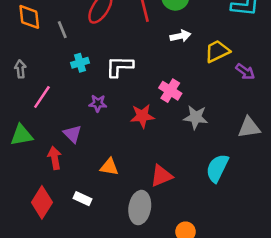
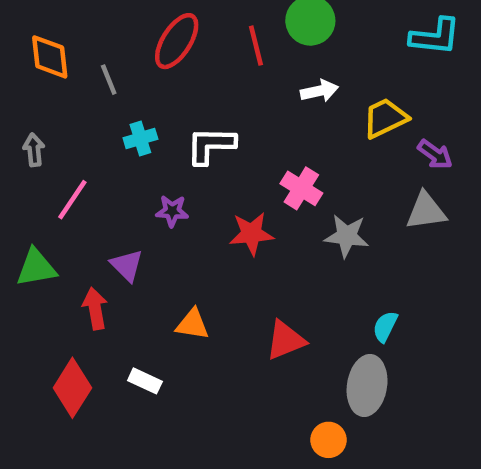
gray triangle: (249, 127) -> (426, 211), moved
cyan semicircle: (217, 168) -> (385, 327), size x0.6
gray ellipse: (140, 208) -> (367, 385), moved

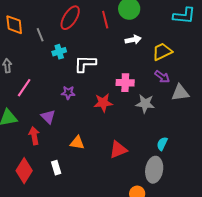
cyan cross: (140, 138) -> (59, 52), moved
purple arrow: (435, 154) -> (162, 77), moved
pink cross: (301, 188) -> (125, 83), turned -30
white rectangle: (145, 381) -> (56, 168), turned 48

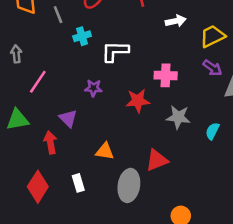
gray star: (145, 104) -> (178, 117), moved
cyan semicircle: (162, 144) -> (212, 131), moved
gray ellipse: (154, 170) -> (129, 185), moved

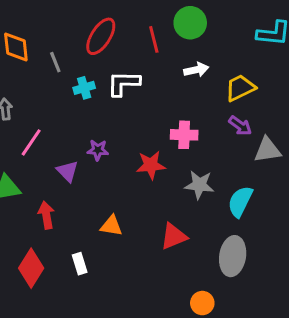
white L-shape: (115, 51) -> (124, 83), moved
purple triangle: (68, 118) -> (67, 171), moved
cyan semicircle: (212, 131) -> (240, 202), size x1.5
gray ellipse: (129, 185) -> (233, 256), moved

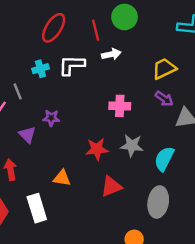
gray line: (55, 62) -> (18, 91), moved
white arrow: (196, 70) -> (111, 54), moved
red star: (151, 165) -> (97, 149), moved
white rectangle: (80, 264) -> (37, 208), size x1.6

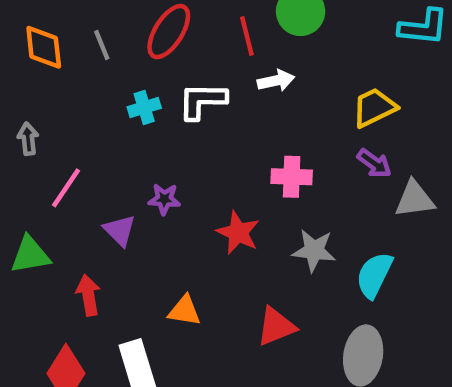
gray line: (18, 91) -> (102, 45), moved
red star: (97, 149) -> (238, 233), moved, turned 30

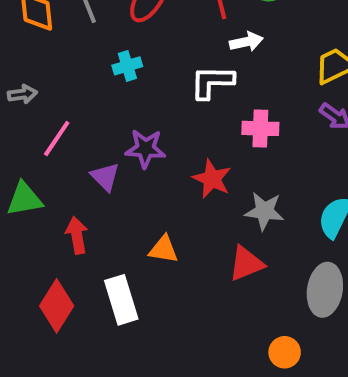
white L-shape: (202, 101) -> (212, 82), moved
gray arrow: (28, 139) -> (22, 94), turned 88
purple star: (164, 199) -> (145, 149), size x1.4
gray star: (314, 250) -> (264, 211), moved

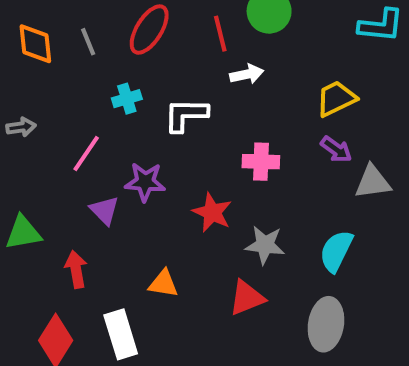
white L-shape: (212, 82) -> (186, 115), moved
pink line: (57, 139) -> (86, 153), moved

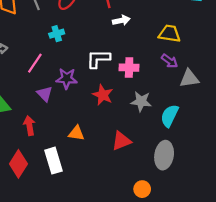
yellow trapezoid: (336, 99) -> (170, 34), turned 35
white L-shape: (186, 115) -> (98, 59), moved
gray star: (265, 245) -> (141, 101), moved

